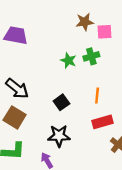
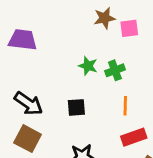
green cross: (91, 56) -> (115, 70), moved
black square: (61, 102) -> (76, 107), moved, turned 35

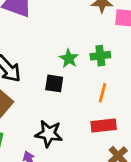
green star: (88, 66) -> (69, 59), moved

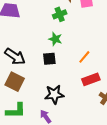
green cross: (100, 56) -> (60, 14), moved
orange line: (102, 93) -> (84, 57), turned 40

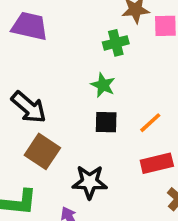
black square: (49, 59) -> (106, 122), moved
brown square: (15, 82) -> (42, 151), moved

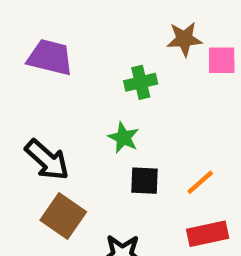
green cross: (116, 43) -> (141, 82), moved
green star: (103, 85) -> (123, 138), moved

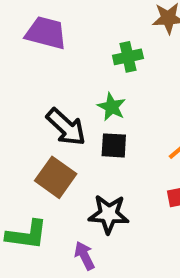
black arrow: (47, 160) -> (66, 127), moved
black square: (145, 181) -> (114, 145), moved

